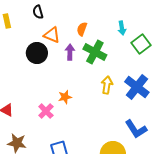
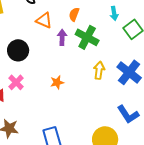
black circle: (37, 53) -> (18, 50), moved
pink cross: (46, 111) -> (16, 82), moved

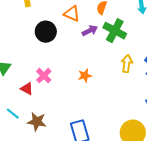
purple arrow: (62, 37) -> (90, 31), turned 63
black circle: (18, 50) -> (46, 32), moved

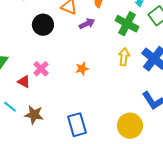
green cross: (115, 31) -> (127, 24), moved

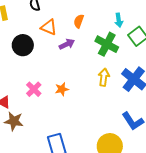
pink cross: (41, 69) -> (34, 89), moved
brown star: (34, 115) -> (14, 121), moved

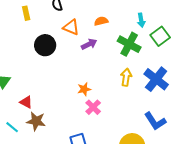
orange semicircle: (79, 21) -> (101, 21), turned 56
pink cross: (34, 89) -> (93, 107), moved

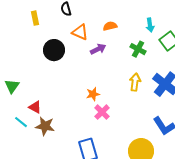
green cross: (129, 44) -> (138, 49), size x0.7
cyan line: (12, 127) -> (21, 122), moved

